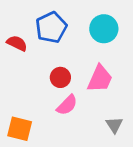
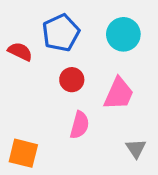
red circle: (60, 77) -> (72, 80), moved
pink semicircle: (67, 105) -> (80, 125), turned -30

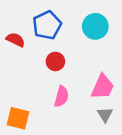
pink trapezoid: (119, 94) -> (103, 87), moved

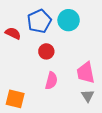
cyan circle: (95, 26) -> (69, 20), moved
pink trapezoid: (103, 87) -> (86, 73), turned 145

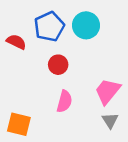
pink trapezoid: (86, 73) -> (108, 91), turned 50

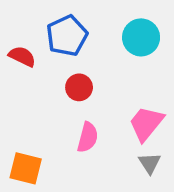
cyan circle: (86, 25) -> (141, 37), moved

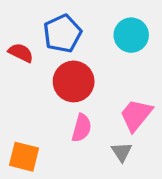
red circle: (79, 87) -> (74, 81), size x1.6
gray triangle: (150, 163) -> (122, 152), moved

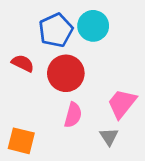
cyan circle: (131, 35) -> (93, 26), moved
red semicircle: (21, 53) -> (23, 63), moved

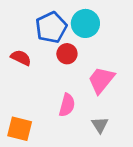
red circle: (66, 73) -> (67, 54), moved, size x0.6
pink trapezoid: (122, 103) -> (101, 80), moved

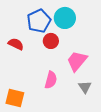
gray triangle: (100, 125) -> (85, 87), moved

